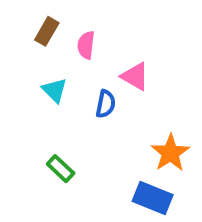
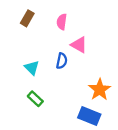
pink semicircle: (86, 45) -> (62, 22), moved
cyan triangle: (55, 90) -> (32, 68), moved

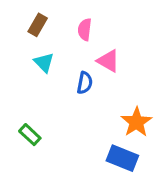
cyan triangle: (32, 68) -> (44, 62), moved
green rectangle: (35, 99) -> (30, 135), moved

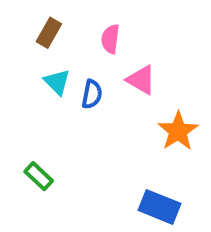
blue semicircle: (85, 83) -> (92, 94), moved
orange star: (136, 122) -> (178, 131), moved

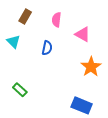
pink triangle: (141, 80) -> (83, 34), moved
cyan triangle: (57, 82) -> (14, 42), moved

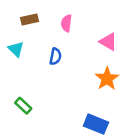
brown rectangle: (25, 16) -> (30, 20), turned 48
pink triangle: (83, 34) -> (108, 42), moved

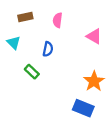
orange star: (107, 79) -> (94, 81), moved
green rectangle: (23, 106) -> (32, 72), moved

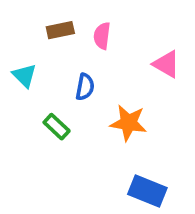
brown rectangle: (25, 17) -> (60, 30), moved
orange star: (94, 81) -> (128, 123), moved, turned -30

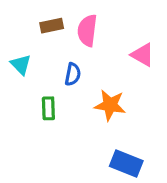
pink semicircle: (102, 36) -> (87, 30), size x1.4
green rectangle: (57, 127) -> (48, 108), turned 45

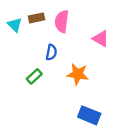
cyan triangle: (21, 65) -> (15, 25), moved
green rectangle: (48, 108) -> (34, 76), turned 49

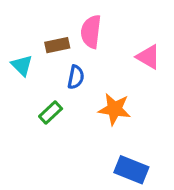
brown rectangle: (37, 18) -> (57, 45), moved
cyan triangle: (15, 25) -> (22, 65), moved

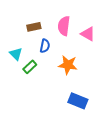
pink semicircle: (91, 32) -> (64, 26), moved
cyan triangle: (22, 65) -> (16, 54), moved

